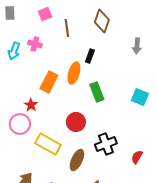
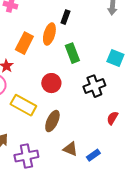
black cross: (106, 144) -> (94, 86), moved

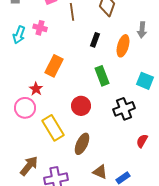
orange ellipse: (49, 34) -> (123, 46), moved
yellow rectangle: (23, 105) -> (53, 128), turned 30

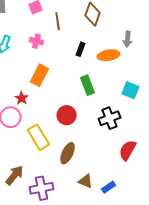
pink cross: (40, 28) -> (37, 41), moved
orange ellipse: (123, 46) -> (109, 55), turned 65
red semicircle: (142, 141) -> (128, 150), size x1.5

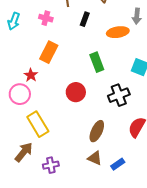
black rectangle: (81, 49) -> (85, 19), moved
yellow rectangle: (39, 137) -> (38, 124), moved
brown ellipse: (68, 153) -> (97, 131), moved
purple cross: (42, 188) -> (51, 165), size x0.7

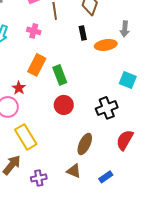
black rectangle: (85, 19) -> (83, 33), moved, turned -32
green rectangle: (97, 62) -> (60, 75), moved
brown triangle: (95, 158) -> (74, 171), moved

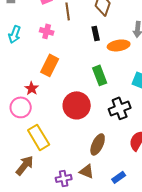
green rectangle: (60, 75) -> (100, 75), moved
red circle: (64, 105) -> (77, 105), size x1.4
purple cross: (39, 178) -> (64, 178), moved

